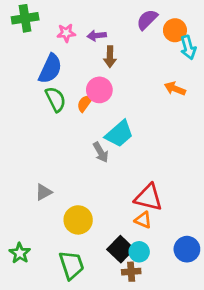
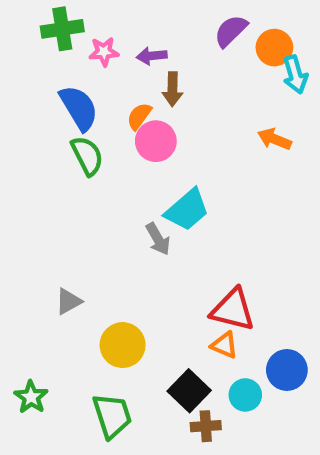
green cross: (25, 18) -> (62, 29), moved
blue semicircle: (50, 69) -> (79, 108), turned -56
orange semicircle: (85, 103) -> (139, 116), moved
blue circle: (187, 249) -> (287, 370), moved
cyan circle: (139, 252) -> (245, 395), moved

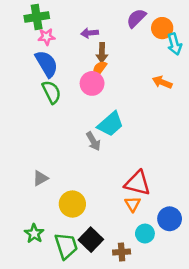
pink star: (104, 52) -> (47, 37), moved
orange semicircle: (139, 116) -> (99, 69), moved
orange triangle: (224, 345) -> (133, 204), turned 35
black square: (189, 391) -> (91, 240), moved
green star: (31, 397) -> (34, 234), moved

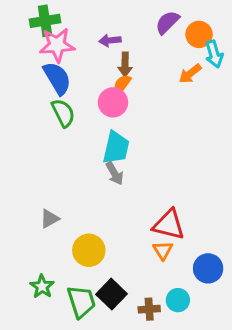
pink star: (47, 37) -> (57, 45), size x1.6
orange arrow: (162, 82) -> (190, 74), moved, turned -60
cyan trapezoid: (110, 124) -> (116, 148), moved, turned -36
cyan circle: (145, 234) -> (178, 300), moved

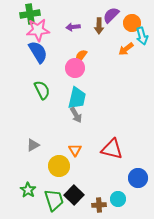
brown arrow: (125, 65) -> (99, 26), moved
green semicircle: (63, 113) -> (42, 90), moved
orange triangle: (163, 250) -> (75, 150), moved

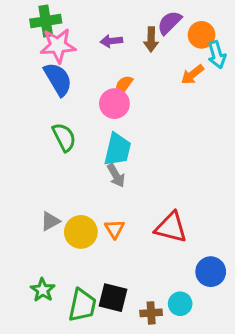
yellow circle: (59, 166) -> (81, 232), moved
black square: (74, 195) -> (113, 298), turned -30
green trapezoid: (54, 200) -> (82, 305), turned 30

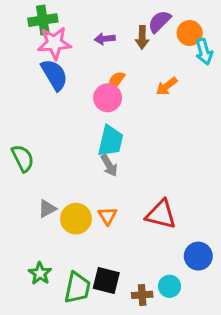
orange arrow: (192, 75) -> (167, 86), moved
green semicircle: (64, 137) -> (23, 158), moved

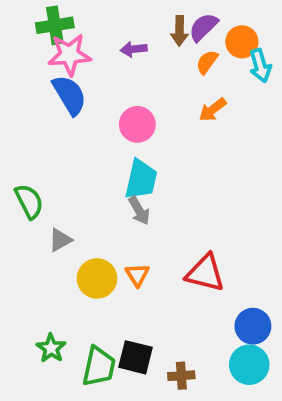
brown arrow: (142, 37) -> (180, 31), moved
orange semicircle: (116, 81) -> (207, 62), moved
gray triangle: (47, 209) -> (60, 240), moved
cyan circle: (170, 286) -> (249, 365), moved, size x1.4

